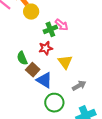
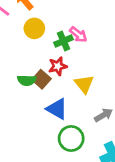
yellow circle: (31, 12) -> (34, 28), moved
green semicircle: (22, 58) -> (27, 80), turned -64
brown square: (33, 70) -> (41, 79), moved

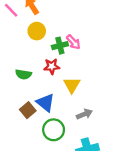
brown square: (41, 79) -> (28, 110), moved

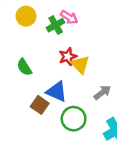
red star: (52, 66) -> (68, 57), moved
green semicircle: (23, 74) -> (24, 67), turned 63

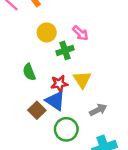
yellow circle: (26, 16) -> (47, 32), moved
green cross: (56, 25) -> (65, 50), moved
red star: (68, 57) -> (59, 84), moved

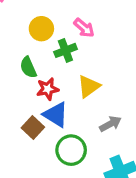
green semicircle: (29, 72) -> (28, 67), moved
yellow triangle: (82, 80) -> (89, 86), turned 30
red star: (59, 84) -> (48, 89), moved

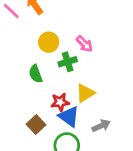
red star: (48, 89) -> (60, 102), moved
blue triangle: (56, 115) -> (69, 117), moved

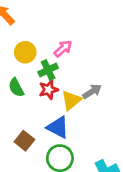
pink arrow: (84, 44) -> (63, 49), turned -78
red star: (60, 102) -> (49, 90), moved
gray arrow: (101, 126) -> (92, 91), moved

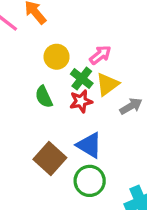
green cross: (48, 70) -> (82, 79), turned -30
yellow triangle: (71, 100) -> (107, 84), moved
brown square: (24, 141) -> (50, 159), size x1.4

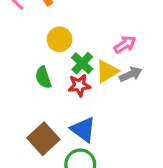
pink arrow: (100, 55) -> (125, 45), moved
gray arrow: (131, 106) -> (131, 74), moved

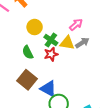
yellow triangle: (107, 71) -> (67, 43), turned 49
blue triangle: (83, 129) -> (48, 89), moved
brown square: (43, 139) -> (27, 80), moved

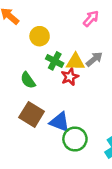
pink arrow: (76, 25) -> (91, 18), moved
yellow circle: (35, 27) -> (40, 36), moved
red star: (51, 54) -> (70, 77), moved

